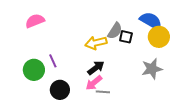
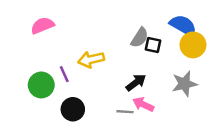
yellow arrow: (96, 43) -> (91, 59), moved
black arrow: (96, 68) -> (136, 83), moved
pink arrow: (94, 83) -> (143, 104), moved, turned 66

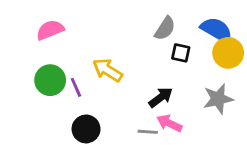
gray semicircle: (140, 38) -> (165, 28), moved
yellow arrow: (91, 59) -> (108, 70), turned 45
green circle: (41, 85) -> (50, 80), moved

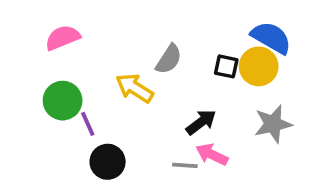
gray semicircle: (165, 28) -> (169, 59), moved
yellow circle: (228, 53) -> (259, 66), moved
purple line: (76, 87) -> (88, 124), moved

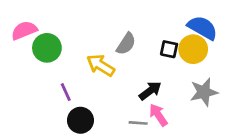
pink semicircle: (63, 38) -> (24, 30), moved
green circle: (63, 101) -> (47, 48), moved
pink arrow: (212, 155) -> (158, 115), turned 30

